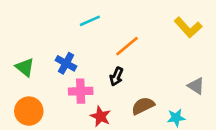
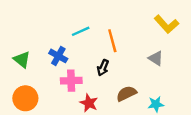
cyan line: (90, 21) -> (81, 31), moved
orange line: (127, 46) -> (112, 41), turned -65
gray triangle: (196, 86) -> (156, 58), moved

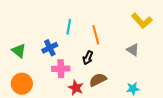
cyan line: (81, 31) -> (69, 27), turned -56
blue cross: (58, 56) -> (50, 48), turned 35
brown semicircle: (126, 94) -> (98, 80), moved

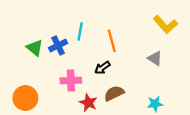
blue cross: (50, 48) -> (58, 46), moved
green triangle: (19, 51) -> (35, 48), moved
black arrow: (88, 58) -> (102, 68), turned 32

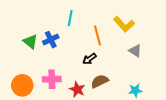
yellow L-shape: (165, 25) -> (124, 24), moved
cyan line: (80, 32) -> (70, 18), moved
pink cross: (71, 81) -> (52, 79), moved

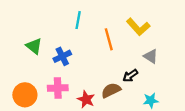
blue cross: (51, 40) -> (62, 56), moved
black arrow: (89, 59) -> (130, 76), moved

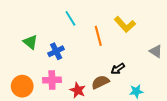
cyan line: (78, 20) -> (70, 18), turned -42
gray triangle: (151, 56) -> (156, 51), moved

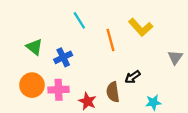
gray triangle: (156, 51) -> (175, 57), turned 32
brown semicircle: (100, 82) -> (113, 92), turned -72
orange circle: (22, 86) -> (32, 85), moved

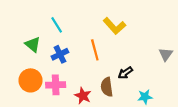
cyan line: (79, 20) -> (57, 25), moved
yellow L-shape: (141, 27) -> (114, 26), moved
orange line: (111, 40) -> (95, 50), moved

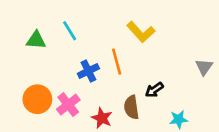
green triangle: (33, 44) -> (36, 40), moved, turned -35
blue cross: (60, 54) -> (88, 71), moved
pink cross: (56, 85) -> (68, 105), turned -36

